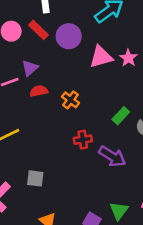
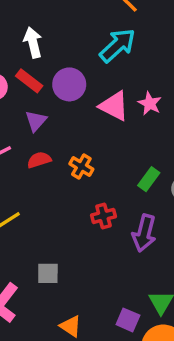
pink triangle: (101, 57) -> (114, 106), turned 50
purple triangle: (30, 68) -> (36, 121), moved
purple arrow: (112, 156) -> (144, 233), turned 80

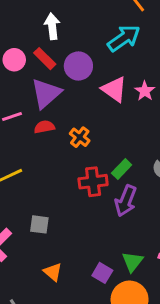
purple triangle: (36, 121) -> (46, 93), size x1.6
green rectangle: (149, 179) -> (122, 169), moved
red cross: (103, 216) -> (93, 182), size x1.4

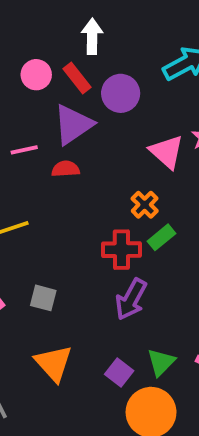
pink triangle: (114, 89) -> (167, 152), moved
orange cross: (80, 137) -> (145, 205), moved
purple arrow: (126, 201) -> (131, 299), moved
orange triangle: (53, 272) -> (54, 363), size x1.5

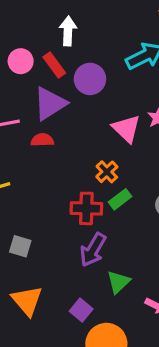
green triangle: (161, 362) -> (118, 282), moved

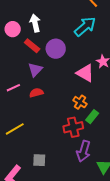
pink circle: (21, 61) -> (13, 29), moved
purple triangle: (50, 104) -> (35, 70), size x0.7

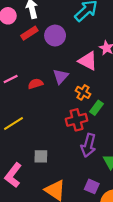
red rectangle: (32, 46) -> (29, 33), turned -70
purple triangle: (35, 70) -> (61, 76), moved

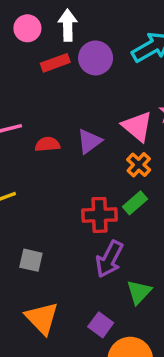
purple circle: (55, 36) -> (96, 58), moved
orange cross: (83, 92) -> (139, 165), moved

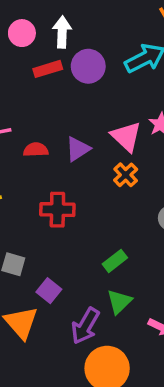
green rectangle: (135, 203) -> (115, 261), moved
red cross: (99, 215) -> (57, 210), moved
purple arrow: (109, 259) -> (85, 326), moved
purple square: (101, 325) -> (49, 291), moved

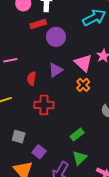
purple circle: (88, 66) -> (56, 37), moved
red semicircle: (36, 150) -> (32, 79), moved, turned -80

